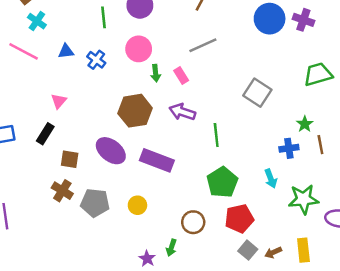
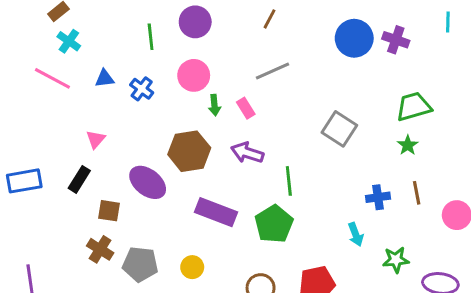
green star: (305, 124) -> (408, 145), moved
purple ellipse: (111, 151) -> (148, 182), moved
green pentagon: (222, 182) -> (274, 224), moved
green star: (303, 199) -> (396, 260), size x0.7

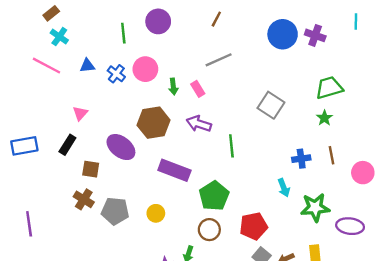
pink circle: (194, 75) -> (145, 69), moved
green pentagon: (274, 224) -> (214, 196), moved
green star: (396, 260) -> (315, 207), size x1.4

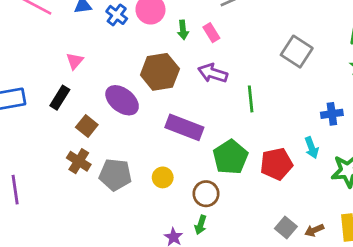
brown square: (91, 169) -> (87, 126), turned 30
red pentagon: (254, 226) -> (276, 164), moved
brown circle: (209, 230) -> (206, 194), moved

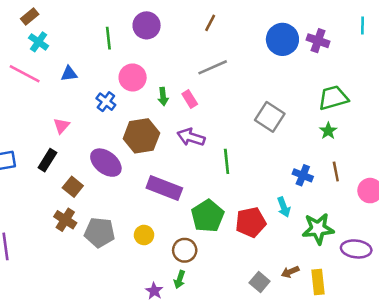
blue cross: (117, 15) -> (106, 102), moved
blue cross: (332, 114) -> (303, 175), turned 30
brown arrow: (314, 230) -> (290, 272), moved

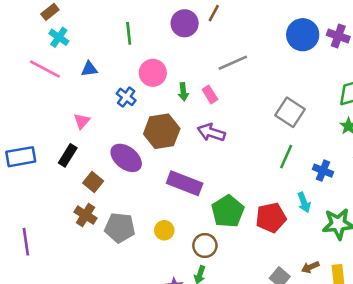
brown line: (210, 23) -> (214, 13), moved
purple circle: (147, 25) -> (185, 23), moved
green line: (227, 161) -> (286, 157), moved, turned 30

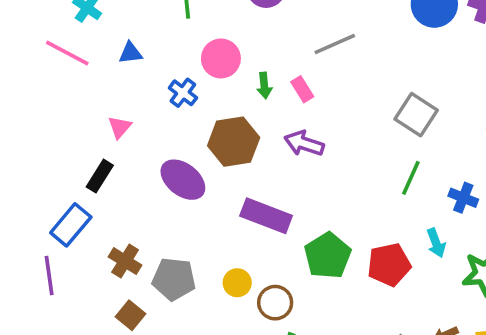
blue rectangle: (21, 157) -> (71, 225), moved, turned -40
brown square: (93, 182) -> (130, 315), moved
purple line: (26, 242) -> (49, 275), moved
brown circle: (205, 246) -> (275, 303), moved

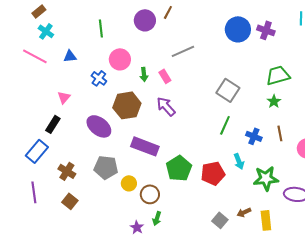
purple arrow: (304, 143) -> (166, 106), turned 30
purple line: (49, 275) -> (34, 192), moved
gray pentagon: (174, 279) -> (106, 167), moved

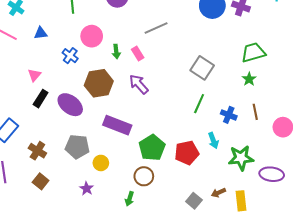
black rectangle: (53, 124) -> (41, 99), moved
brown circle: (150, 194) -> (144, 176), moved
purple star: (137, 227) -> (87, 189), moved

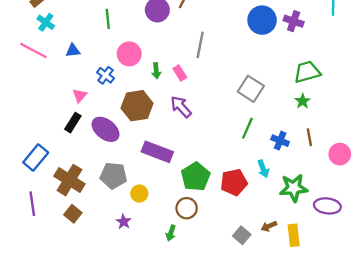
gray line: (156, 28) -> (200, 45), turned -55
pink triangle: (34, 75) -> (80, 96), moved
brown cross: (37, 151) -> (69, 180), size x1.5

